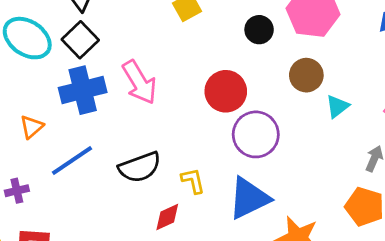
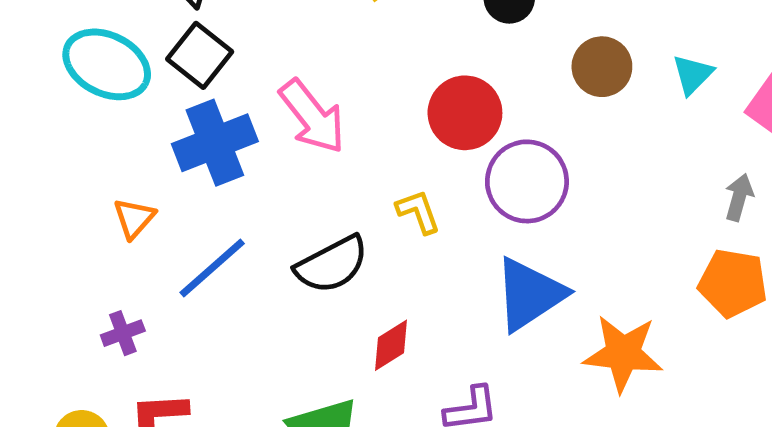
cyan triangle: (337, 106) -> (693, 74), moved
yellow L-shape: (193, 181) -> (418, 212), moved

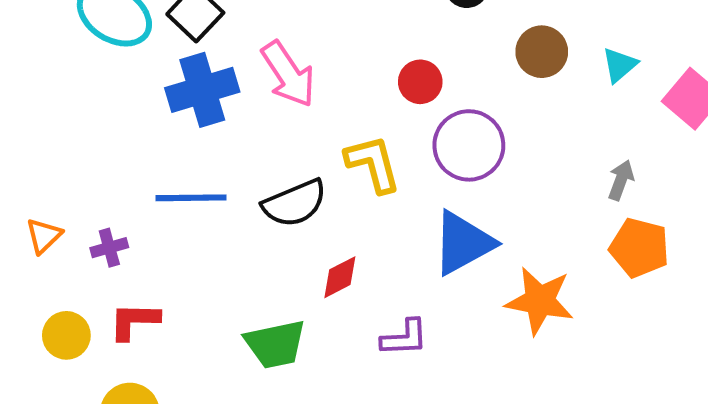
red circle: (465, 113) -> (420, 82), size x0.7
gray arrow: (739, 197) -> (621, 180), moved
yellow L-shape: (418, 212) -> (373, 164), size x1.5
orange triangle: (134, 218) -> (44, 236), moved
blue line: (212, 268) -> (191, 198), turned 36

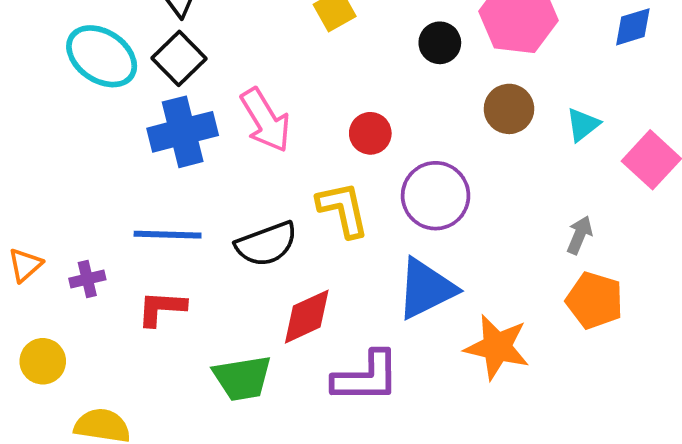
red circle: (420, 82) -> (370, 133), moved
red diamond: (340, 277) -> (307, 317), size x1.4
red L-shape: (134, 321) -> (161, 308), moved
purple L-shape: (404, 338) -> (366, 377), size x1.5

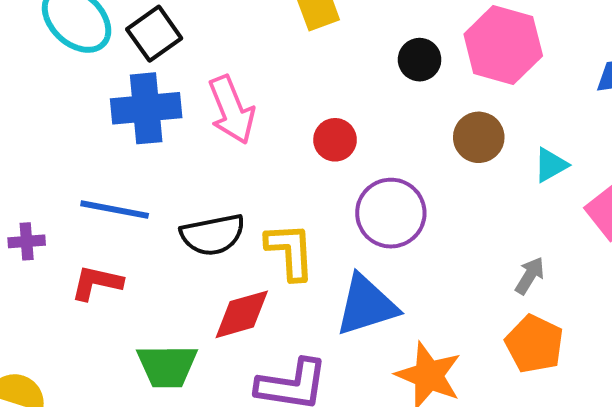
yellow L-shape: (343, 209) -> (290, 251), moved

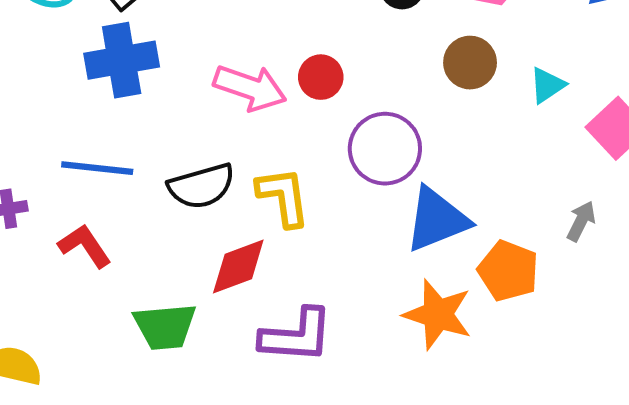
pink arrow: (232, 110) -> (250, 88), moved, turned -44
gray arrow: (530, 276) -> (581, 221), moved
red L-shape: (97, 283) -> (85, 246), turned 48
blue triangle: (366, 305) -> (437, 220), moved
orange pentagon: (534, 344) -> (508, 271), moved

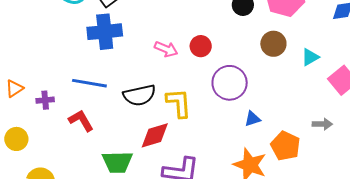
pink arrow: (250, 88) -> (166, 49), size x0.7
blue triangle: (437, 220) -> (252, 119), size x0.5
gray arrow: (581, 221) -> (322, 124), turned 60

